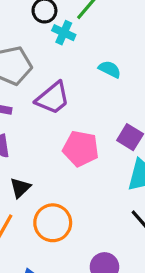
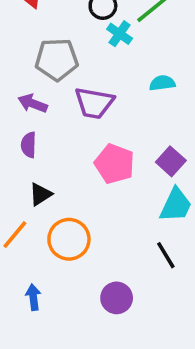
cyan semicircle: (110, 69) -> (162, 83), turned -45
purple trapezoid: (53, 98) -> (94, 103), turned 39

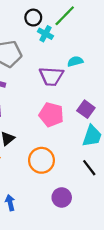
purple trapezoid: (94, 103) -> (51, 76), moved
orange circle: (69, 239) -> (41, 160), moved

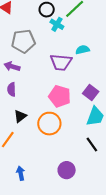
orange circle: (41, 160) -> (49, 124), moved

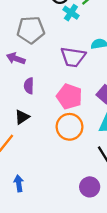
purple semicircle: (12, 89) -> (29, 86), moved
orange circle: (49, 124) -> (69, 127), moved
purple circle: (67, 170) -> (90, 187), moved

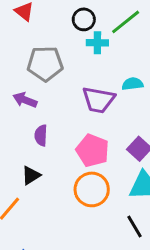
cyan cross: (71, 13) -> (97, 43), turned -35

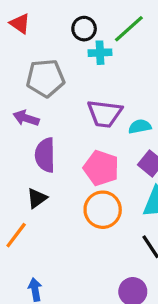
cyan semicircle: (132, 84) -> (140, 127), moved
purple semicircle: (41, 135) -> (45, 155), size x1.5

